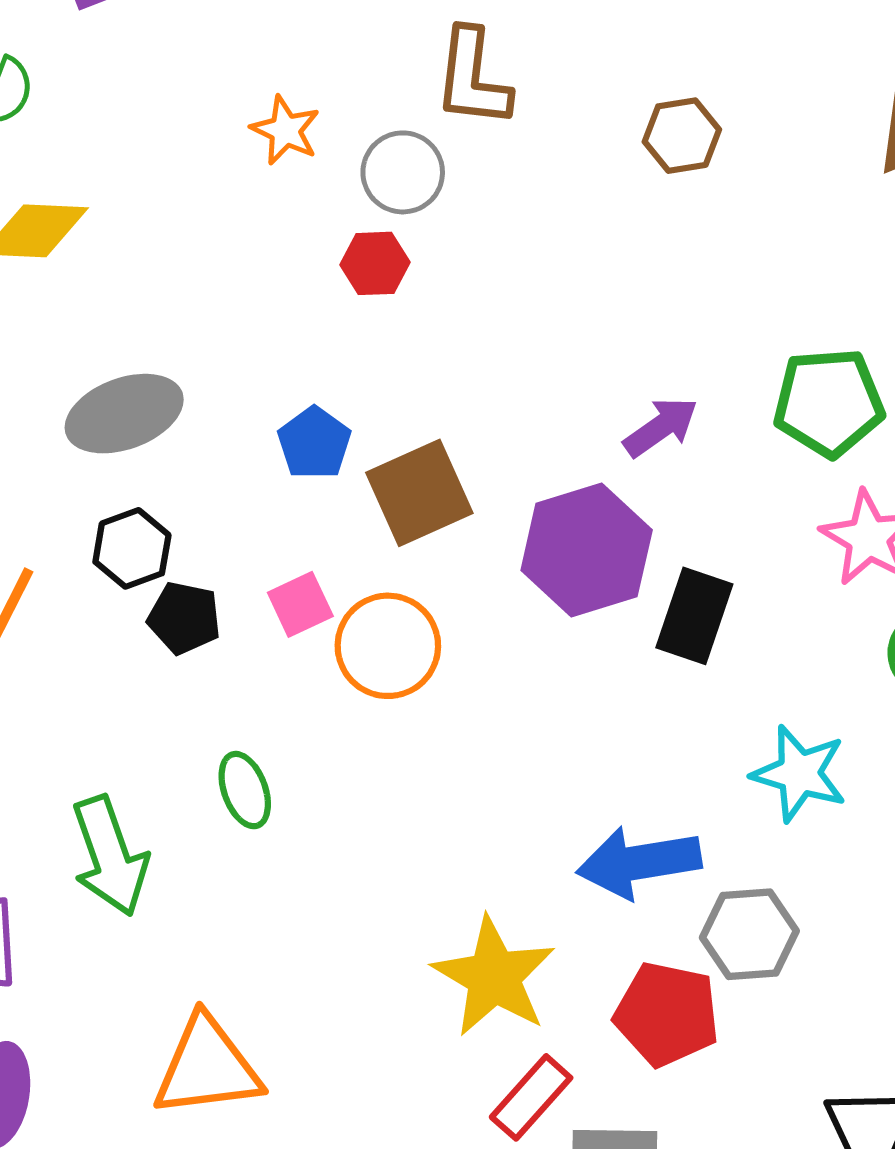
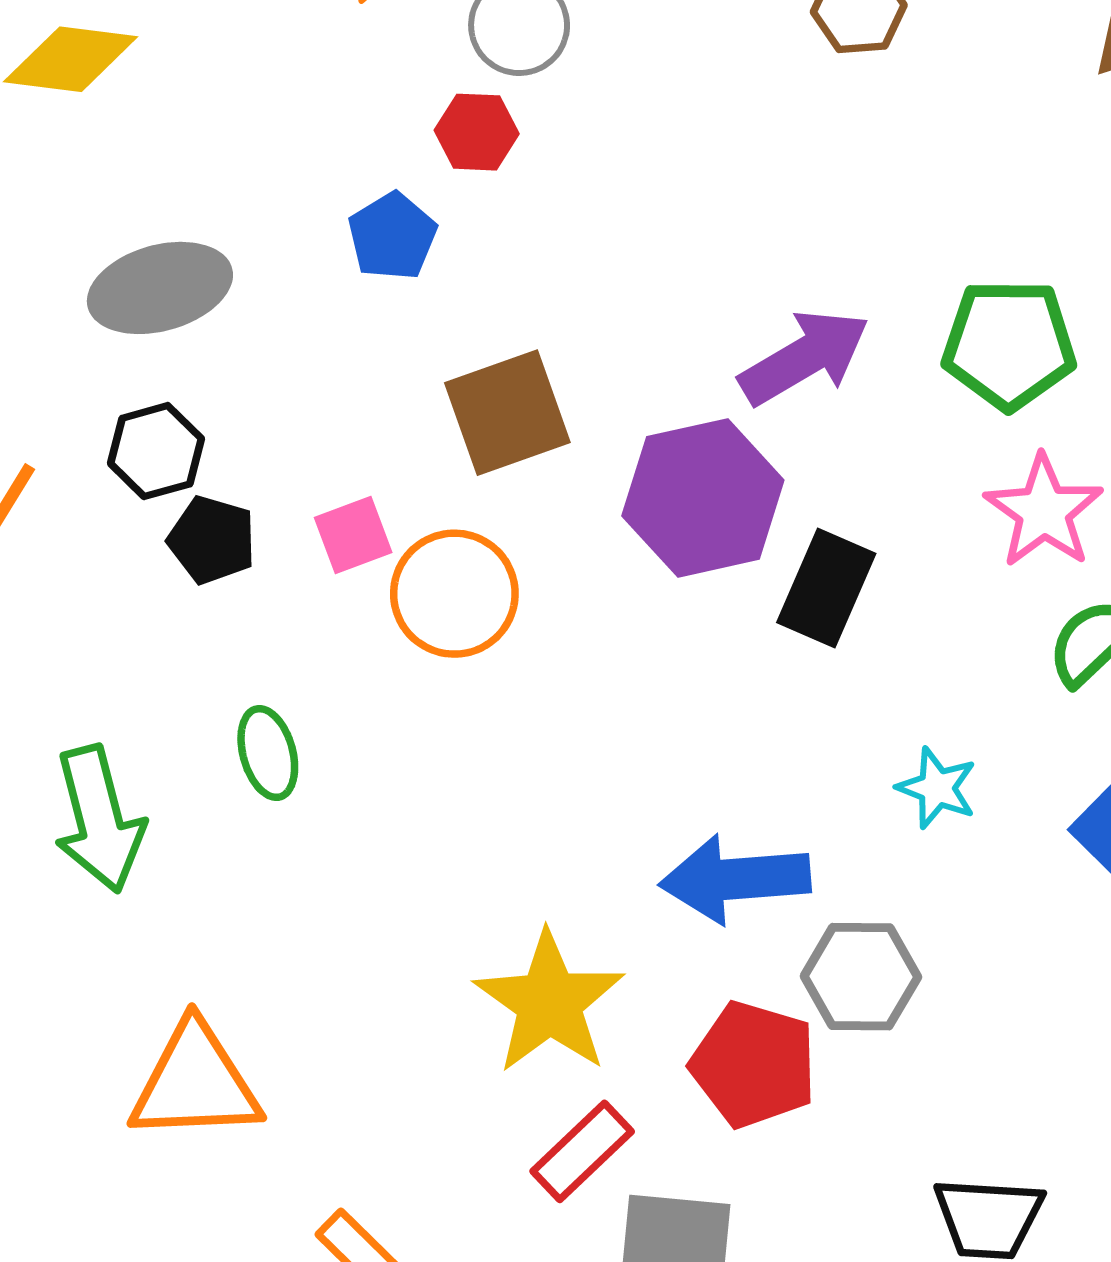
purple arrow: (661, 427) -> (804, 357), size x1.4
blue pentagon: (314, 443) -> (392, 236), moved
cyan star: (799, 773) -> (937, 788), size x0.7

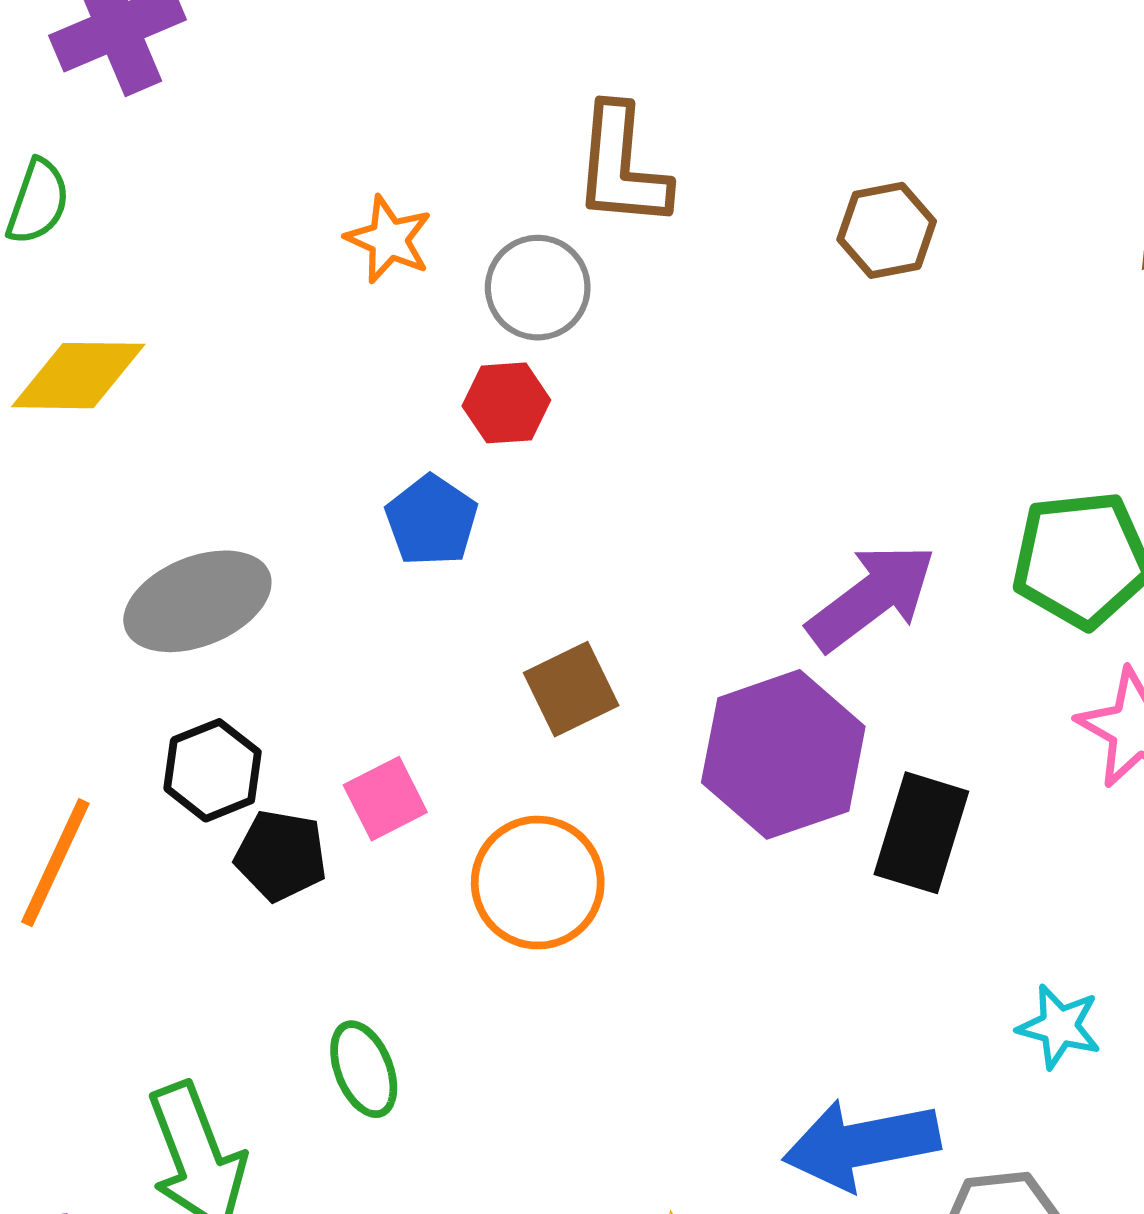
brown square: (507, 413) -> (571, 689), size x0.7
pink square: (353, 535) -> (385, 799), moved

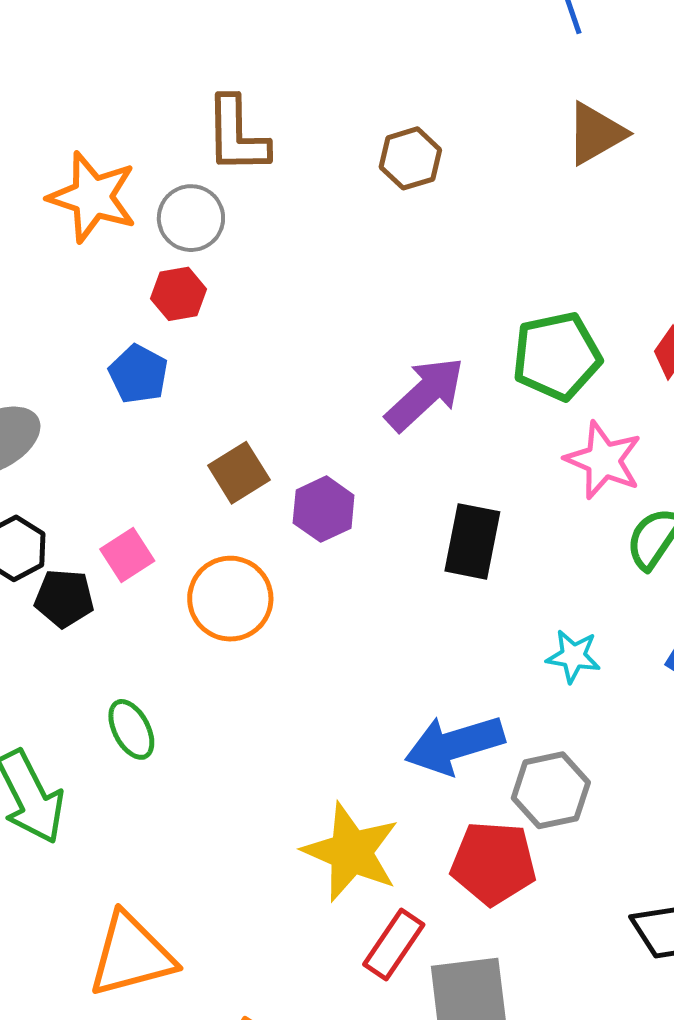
orange star: (389, 239) -> (93, 197), size x1.6
purple hexagon: (783, 754) -> (324, 509), moved, size x0.6

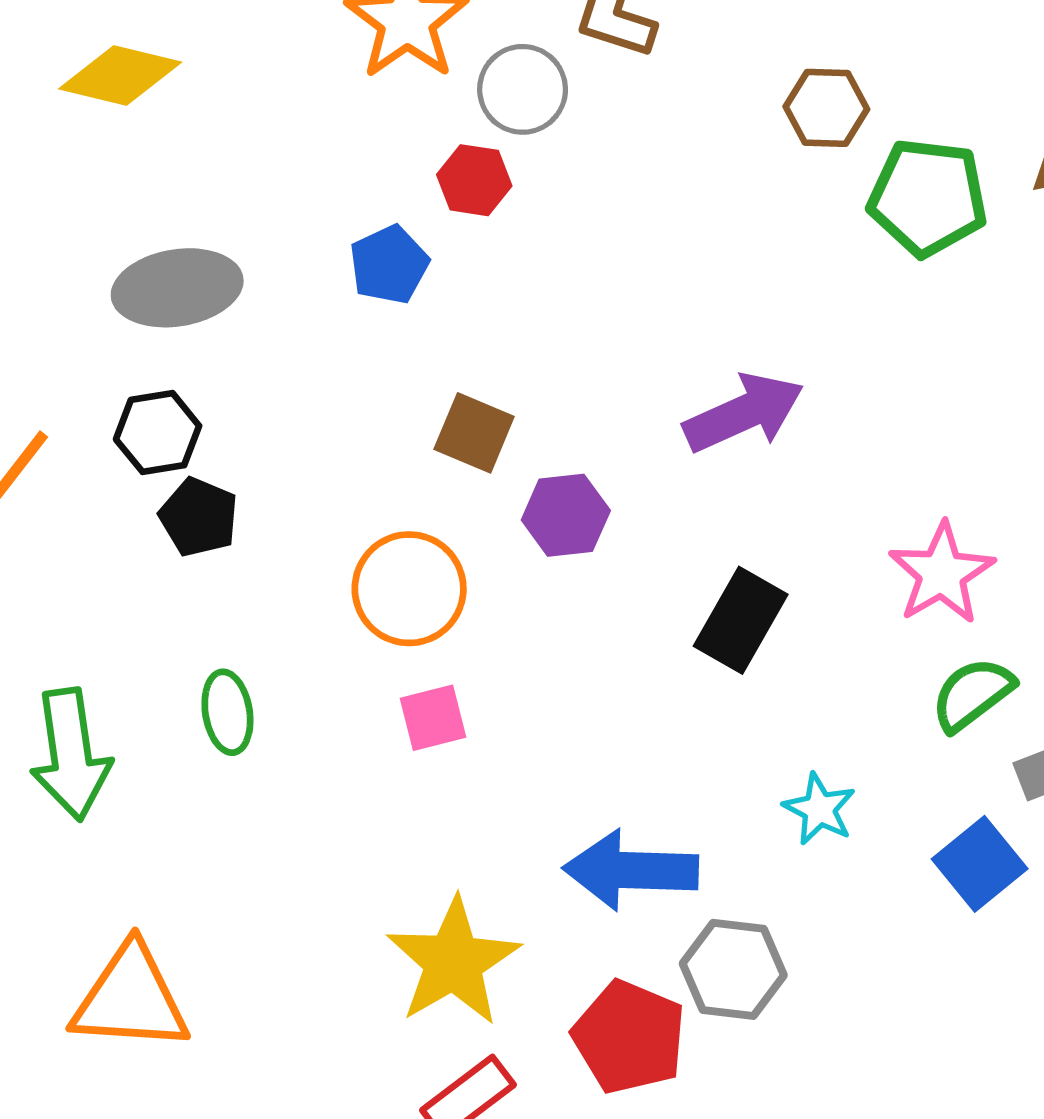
green pentagon: (557, 356) -> (928, 197), moved
brown square: (239, 473) -> (474, 433), turned 36
pink square: (127, 555) -> (433, 718), moved

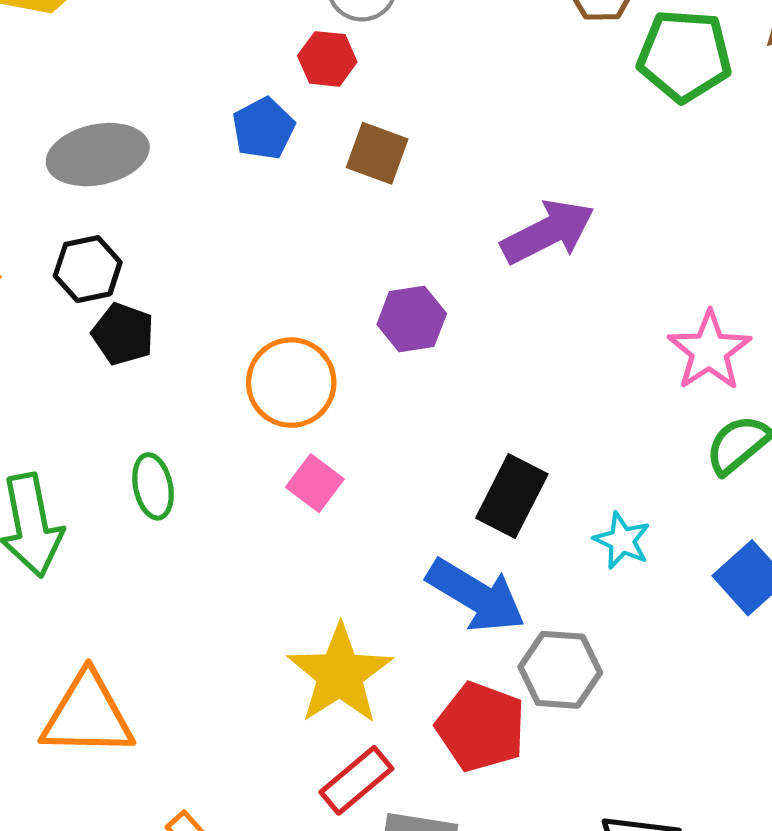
brown square: (474, 433) -> (377, 153), moved
black rectangle: (741, 620) -> (512, 496), moved
pink square: (433, 718) -> (315, 483), turned -36
blue arrow: (631, 870) -> (476, 596), turned -148

